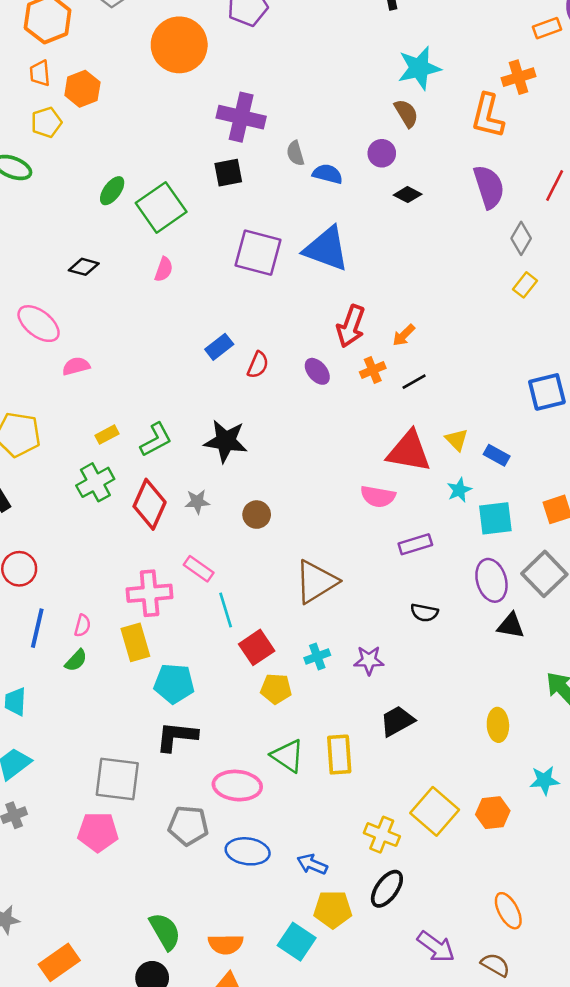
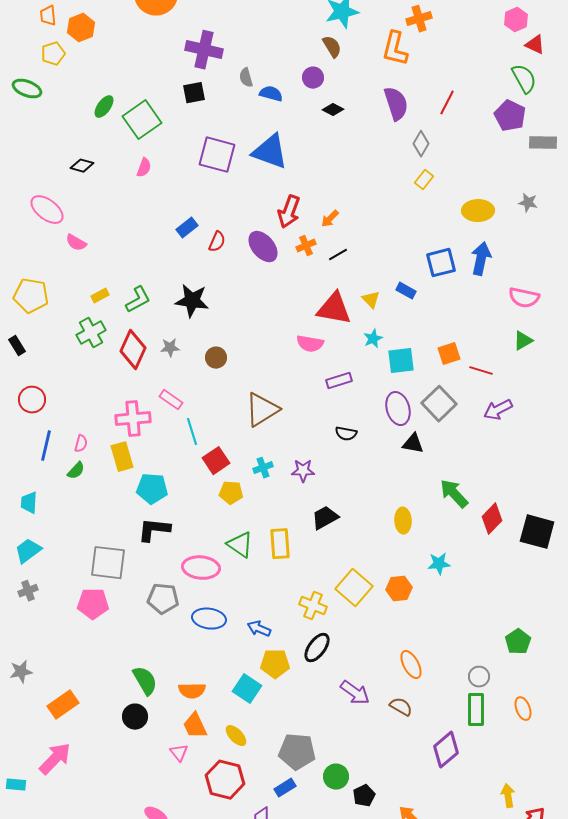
pink semicircle: (76, 366) -> (76, 243), turned -135
purple ellipse: (317, 371) -> (263, 247), size x1.5
blue rectangle: (497, 455) -> (406, 291), moved

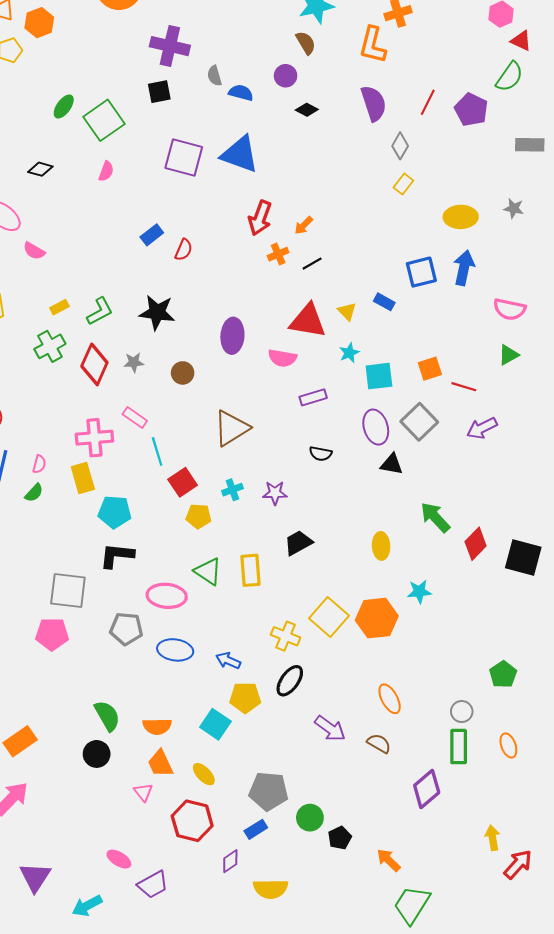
green semicircle: (524, 79) -> (509, 77), turned 64
purple pentagon: (510, 116) -> (471, 110), moved
purple ellipse: (263, 247) -> (232, 336), moved, turned 44
orange hexagon: (399, 589) -> (377, 618), size x1.5

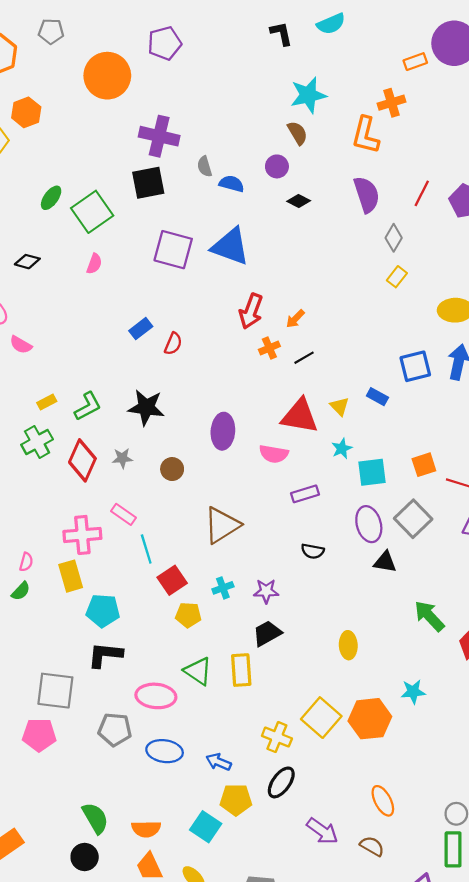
black square: (159, 92) -> (148, 183), size x1.4
black trapezoid: (298, 543) -> (267, 633), moved
yellow ellipse: (381, 546) -> (348, 645), moved

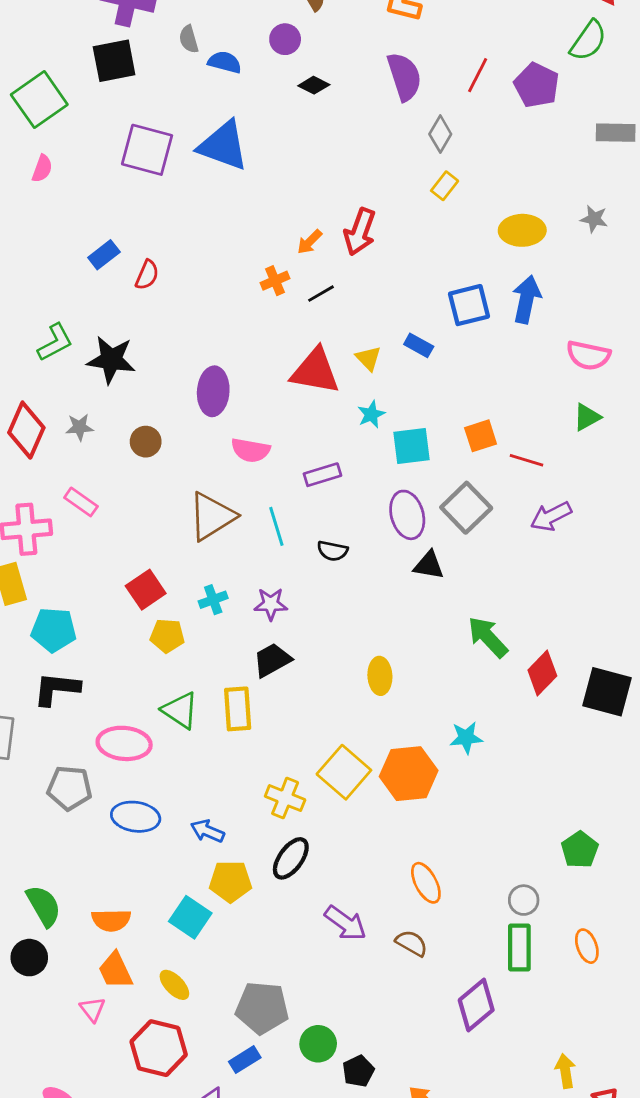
red arrow: (251, 311) -> (360, 232), moved
green L-shape: (88, 406) -> (55, 342), moved
pink semicircle: (274, 454) -> (251, 450), moved
cyan line: (146, 549) -> (276, 526), moved

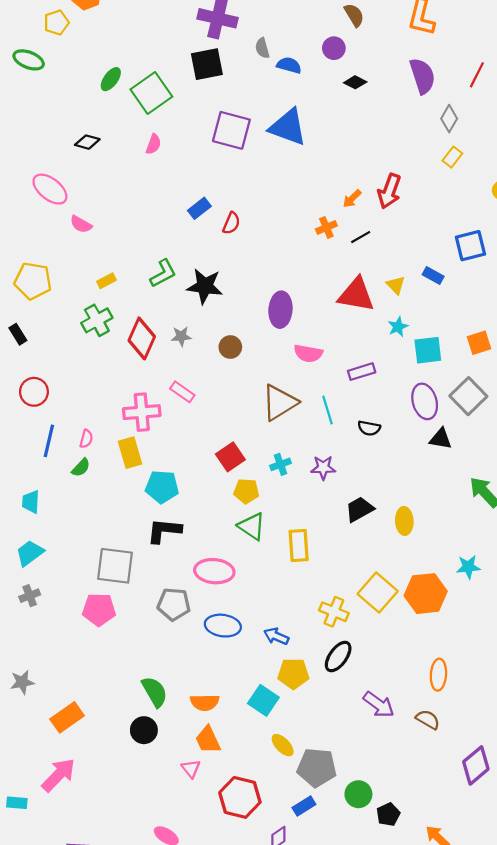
black trapezoid: (272, 660) -> (359, 509), moved
green triangle: (180, 710) -> (252, 526), moved
orange ellipse: (426, 883) -> (438, 675), turned 32
yellow ellipse: (174, 985) -> (283, 745), moved

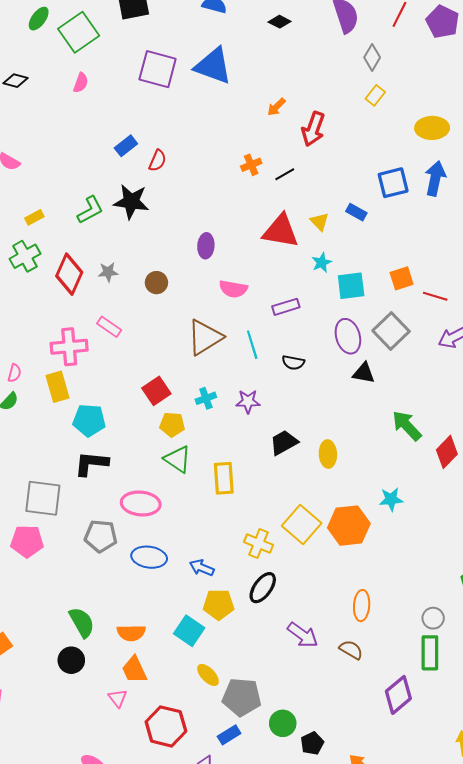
orange arrow: (352, 199) -> (276, 107), moved
black star: (205, 286) -> (131, 202), moved
purple ellipse: (280, 310) -> (206, 246), size x0.7

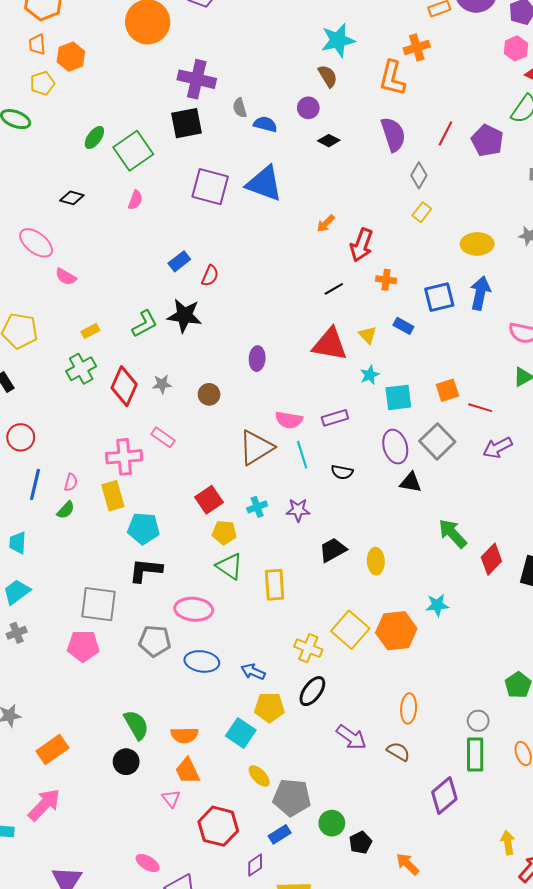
orange cross: (251, 165) -> (386, 280), moved, turned 30
pink semicircle: (233, 289) -> (289, 420), moved

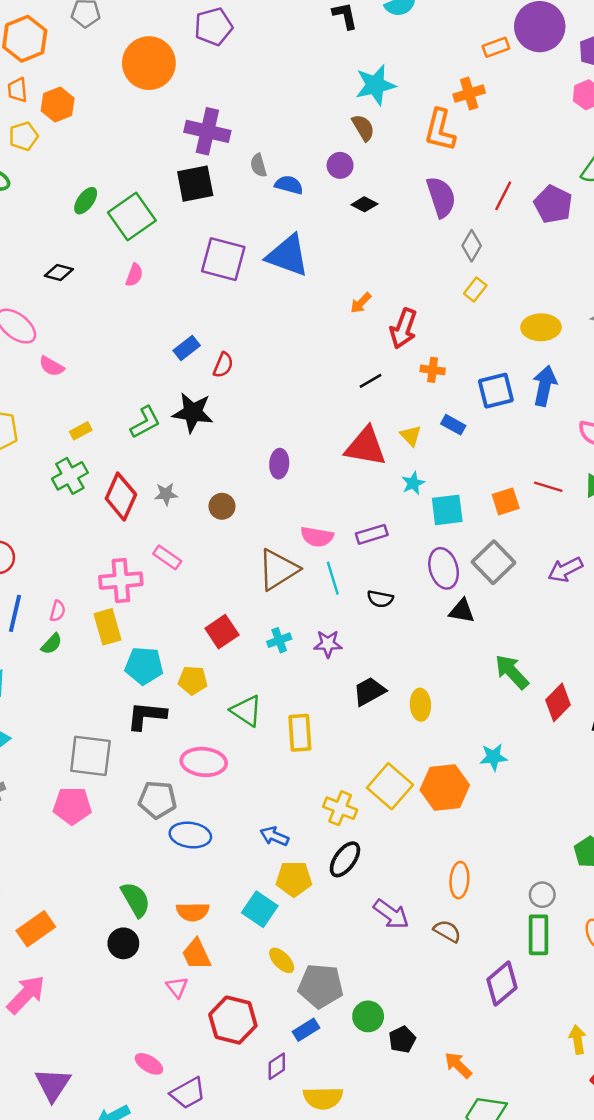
red line: (480, 408) -> (548, 487), moved
yellow pentagon: (224, 532) -> (193, 680), moved
blue ellipse: (202, 661) -> (190, 835), moved

